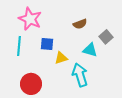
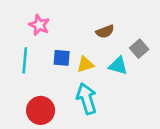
pink star: (30, 19) -> (39, 25), size x0.7
yellow triangle: (61, 58) -> (85, 64), moved
cyan arrow: (80, 75) -> (87, 99), moved

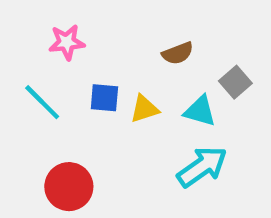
pink star: (39, 25) -> (67, 42), turned -30
cyan line: (25, 60) -> (42, 102), turned -50
cyan arrow: (87, 99) -> (202, 167), moved, turned 72

